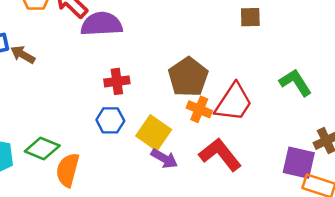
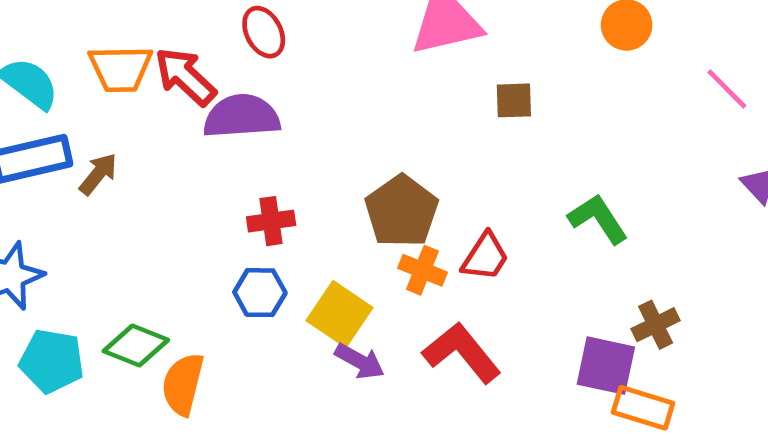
brown arrow: (23, 55) -> (98, 174), turned 100
red trapezoid: (234, 102) -> (485, 257), size x0.7

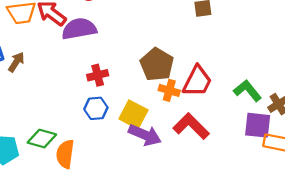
green L-shape: (598, 219) -> (248, 91), moved
red trapezoid: (485, 257) -> (197, 81), size x1.4
purple arrow: (360, 361) -> (145, 135), size x1.4

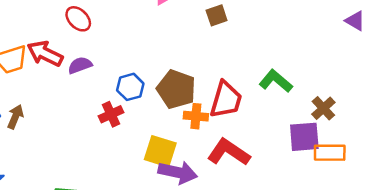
purple semicircle: (79, 29) -> (80, 65), size x0.6
green L-shape: (248, 91) -> (276, 81), moved
blue hexagon: (96, 108) -> (130, 87), moved

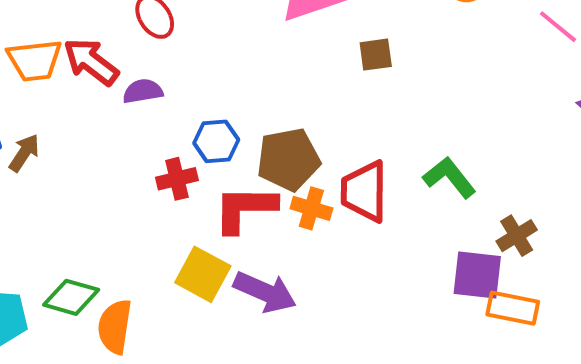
brown pentagon: (176, 89) -> (288, 159), turned 30
red trapezoid: (226, 100) -> (364, 191), turned 153
yellow square: (160, 151) -> (203, 274), moved
red L-shape: (229, 152) -> (245, 209), moved, turned -45

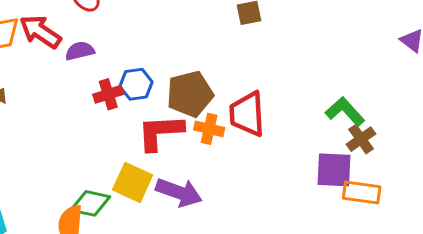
green L-shape: (449, 177) -> (345, 111), moved
red cross: (177, 179) -> (108, 94), moved
green diamond: (71, 297) -> (90, 203), moved

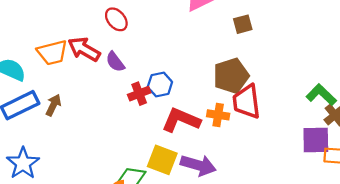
purple semicircle: (80, 51) -> (115, 62), turned -110
brown pentagon: (190, 94) -> (231, 76), moved
red L-shape: (160, 132) -> (181, 120), turned 30

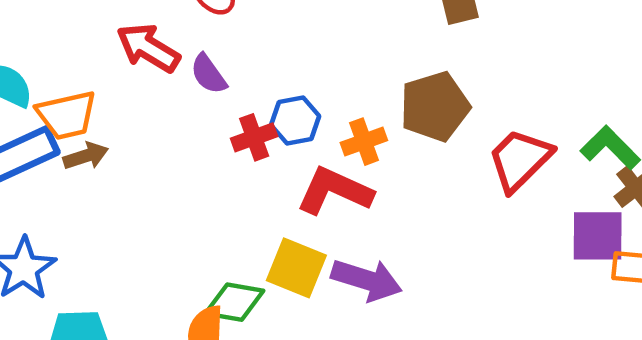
orange trapezoid: (52, 53) -> (67, 115), moved
red trapezoid: (246, 102) -> (520, 160), moved, turned 51
brown arrow: (53, 105) -> (86, 156), turned 45
orange cross: (218, 115) -> (364, 142), moved, turned -30

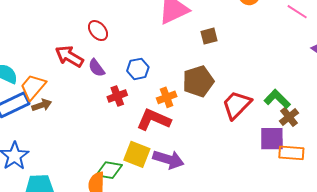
orange trapezoid: (67, 115) -> (33, 87), turned 144
blue hexagon: (295, 120) -> (138, 69), moved

